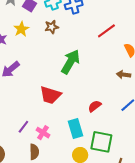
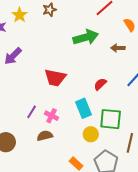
green arrow: (71, 62) -> (86, 37), moved, turned 50
brown arrow: (124, 75) -> (118, 48), moved
brown semicircle: (34, 152) -> (45, 136), turned -98

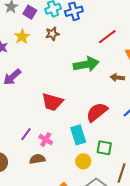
red semicircle: (100, 84) -> (97, 112), size x1.6
green square: (111, 119) -> (104, 148), size x0.7

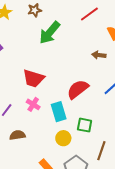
green arrow: (86, 64) -> (50, 33), moved, turned 140
pink cross: (46, 140) -> (33, 104), moved

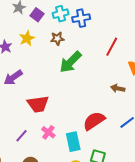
red line: (89, 14) -> (112, 47), turned -30
red trapezoid: (34, 78) -> (38, 104), moved, turned -30

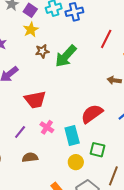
yellow star: (27, 38) -> (31, 30), moved
brown star: (57, 38) -> (42, 51), moved

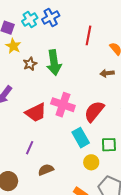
green arrow: (66, 56) -> (54, 63), turned -35
pink cross: (47, 127) -> (63, 105), moved, size x1.6

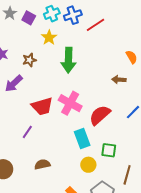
red line: (89, 35) -> (96, 25), moved, turned 36
yellow star: (13, 46) -> (49, 38), moved
brown star: (30, 64) -> (29, 60), moved
purple line: (30, 148) -> (27, 132), moved

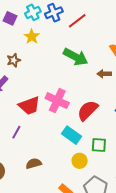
green arrow: (68, 60) -> (76, 57), moved, turned -60
cyan rectangle: (82, 139) -> (72, 135), turned -30

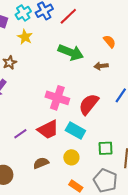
red trapezoid: (29, 106) -> (48, 130), moved
purple line: (16, 132) -> (20, 134), turned 32
green square: (99, 145) -> (105, 148), moved
yellow circle: (80, 161) -> (71, 157), moved

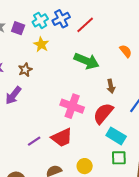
brown arrow: (101, 66) -> (111, 86), moved, turned -96
cyan rectangle: (75, 130) -> (116, 136), moved

